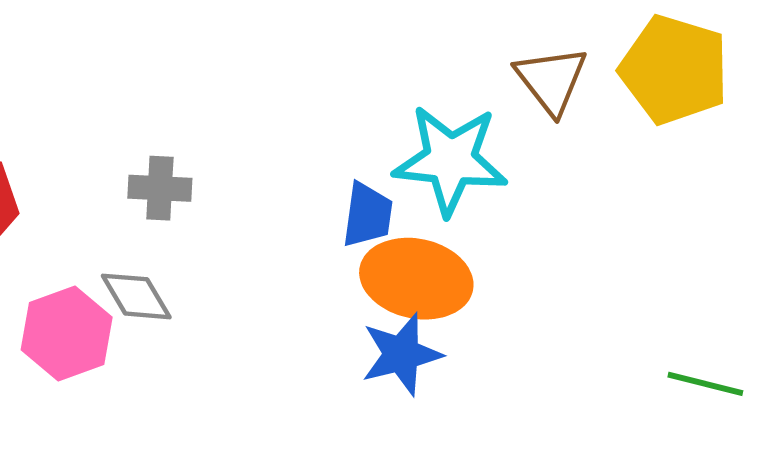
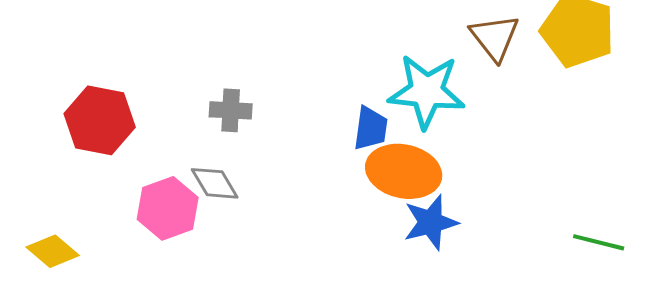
blue star: (402, 354) -> (431, 222), moved

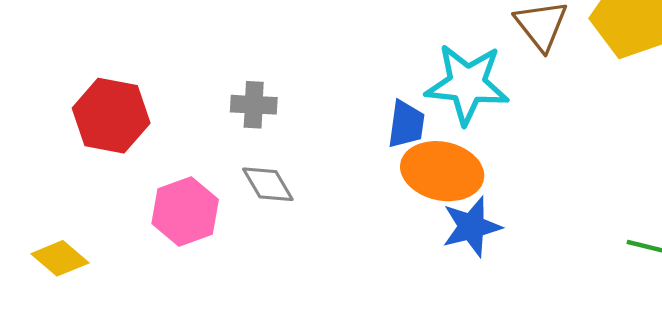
gray diamond: (215, 183) -> (268, 184), moved

